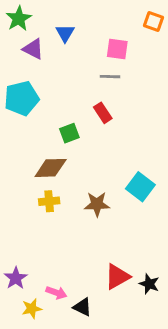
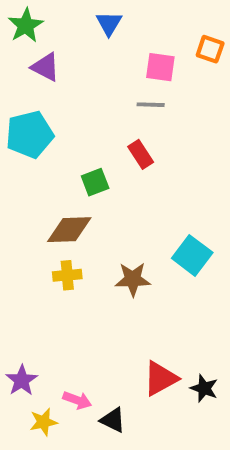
orange square: (153, 21) -> (210, 49), moved
blue triangle: (65, 33) -> (109, 23), moved

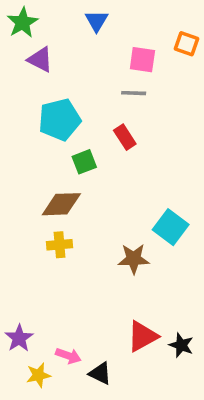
cyan pentagon: (30, 134) -> (60, 120), moved
brown star: (133, 279) -> (134, 259), moved

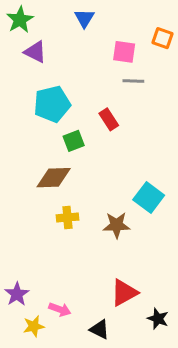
gray line: (134, 93) -> (133, 81), moved
yellow cross: (60, 245) -> (67, 217), moved
black star: (181, 345) -> (158, 319), moved
black triangle: (100, 373) -> (100, 329), moved

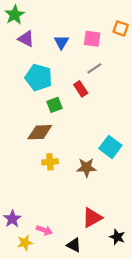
blue triangle: (84, 18) -> (61, 42), moved
gray line: (133, 81) -> (94, 68), moved, turned -35
cyan pentagon: (52, 104) -> (39, 77), turned 30

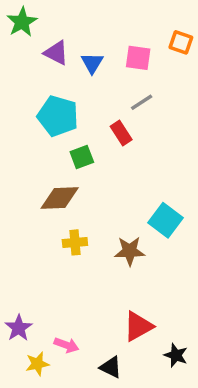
purple triangle: (26, 39) -> (56, 53), moved

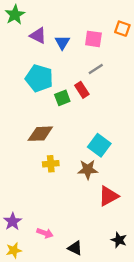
green square: (82, 157) -> (62, 98), moved
cyan square: (166, 220) -> (99, 145), moved
red triangle: (138, 326) -> (109, 196), moved
yellow star: (37, 364) -> (14, 250), moved

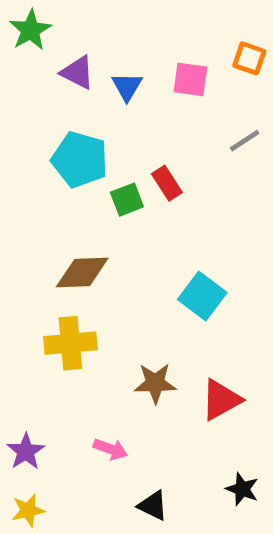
gray line: (96, 69) -> (245, 141), moved
yellow cross: (51, 164) -> (70, 343), moved, size x1.5
brown star: (88, 170) -> (155, 383), moved
pink arrow: (45, 233) -> (110, 449), moved

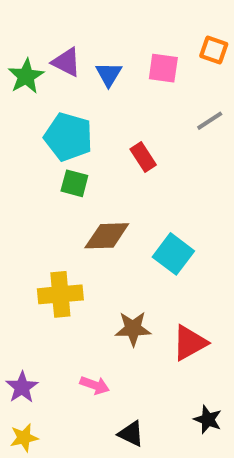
green star: (30, 30) -> (26, 76), moved
green square: (127, 200) -> (74, 183), moved, turned 36
brown diamond: (82, 273) -> (107, 236), moved

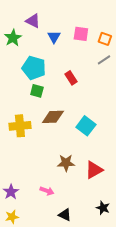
orange square: (214, 50) -> (105, 39), moved
purple triangle: (66, 62) -> (33, 21), moved
yellow cross: (60, 294) -> (20, 126), moved

